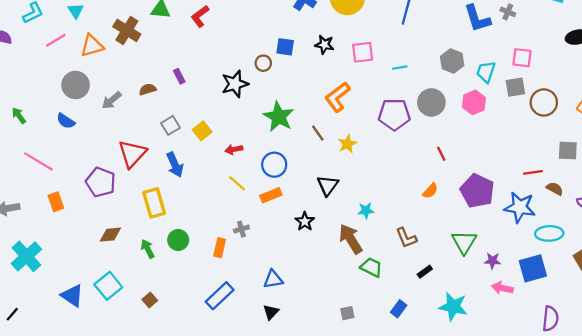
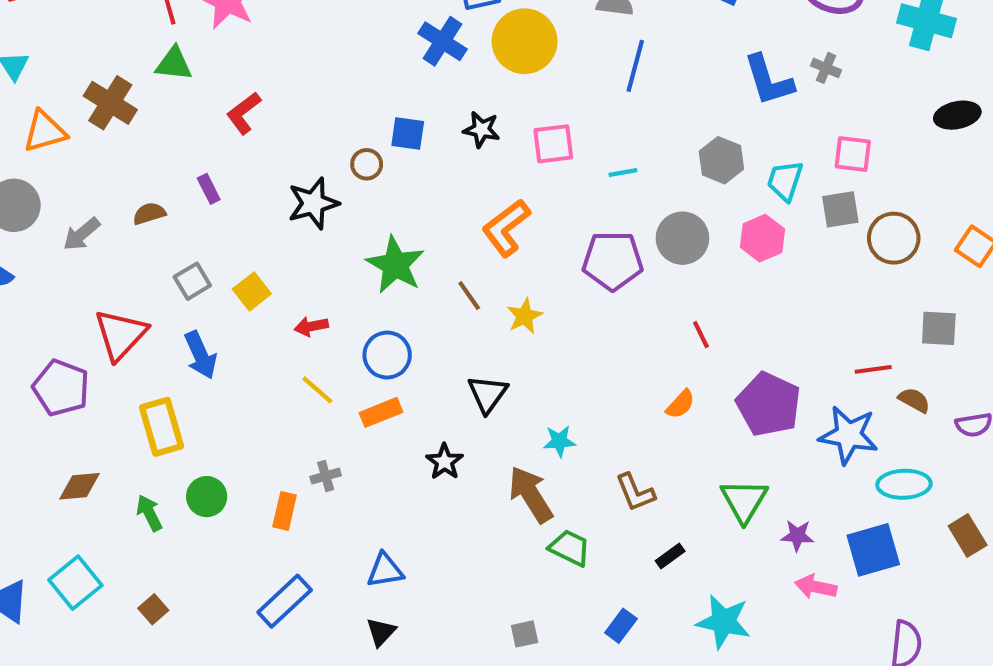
red L-shape: (200, 16) -> (244, 113), moved

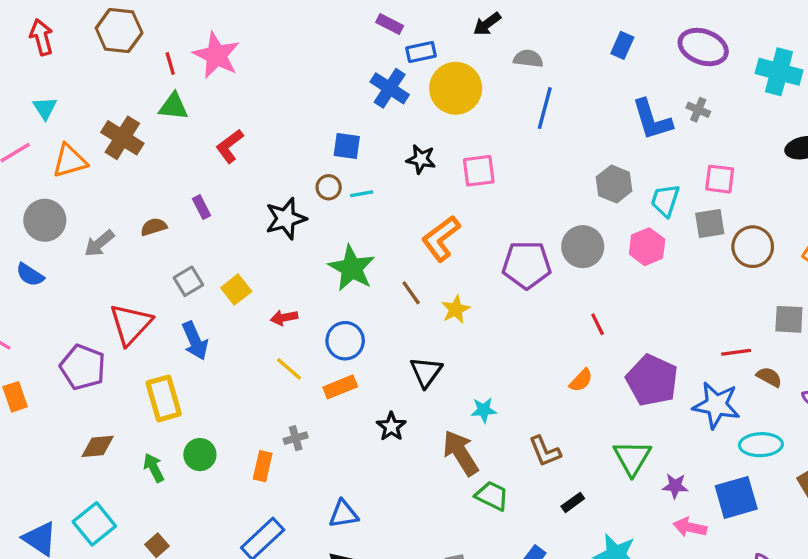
blue square: (408, 134) -> (347, 146), moved
cyan line: (623, 172) -> (362, 194), moved

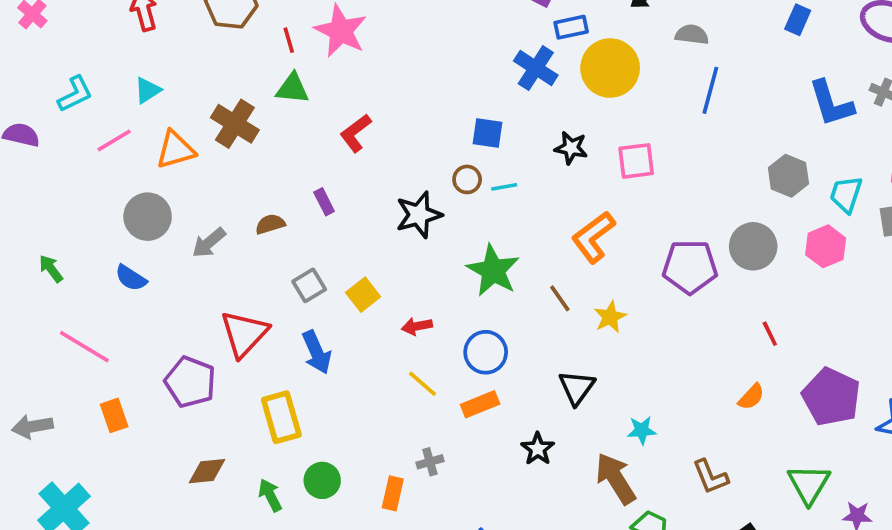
cyan triangle: (45, 108) -> (148, 90), turned 30

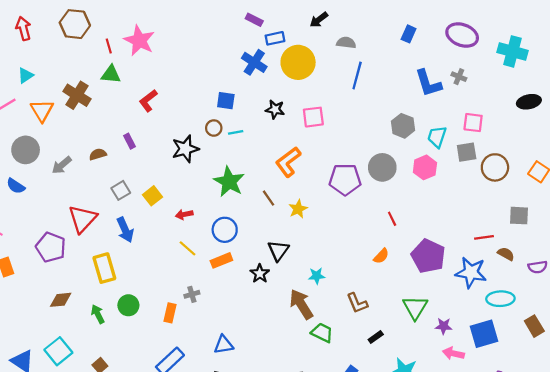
orange triangle: (175, 150) -> (42, 111), turned -45
black star: (538, 449) -> (260, 274), moved

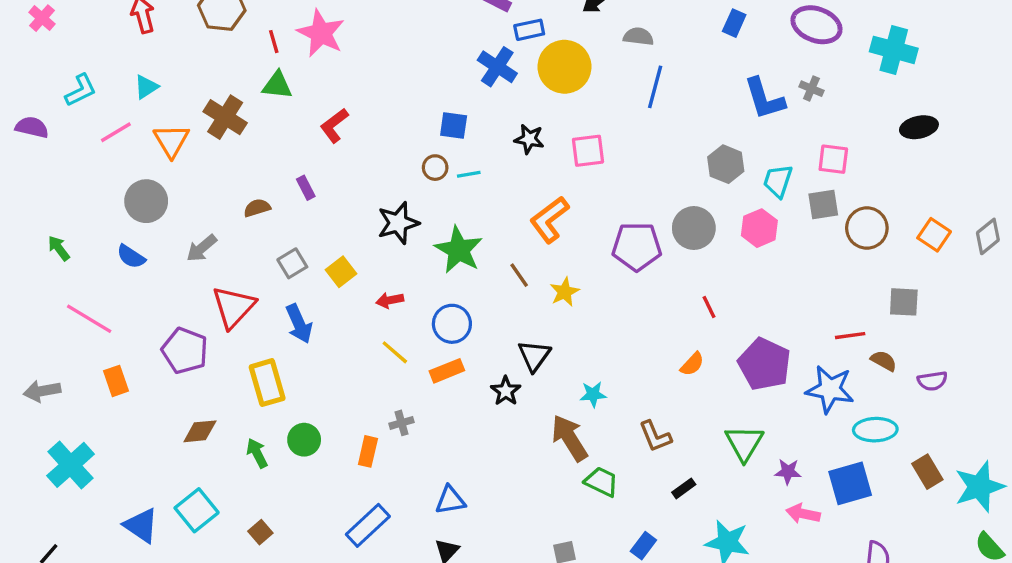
black star: (185, 149) -> (398, 223), moved
gray arrow: (62, 165) -> (202, 248), moved

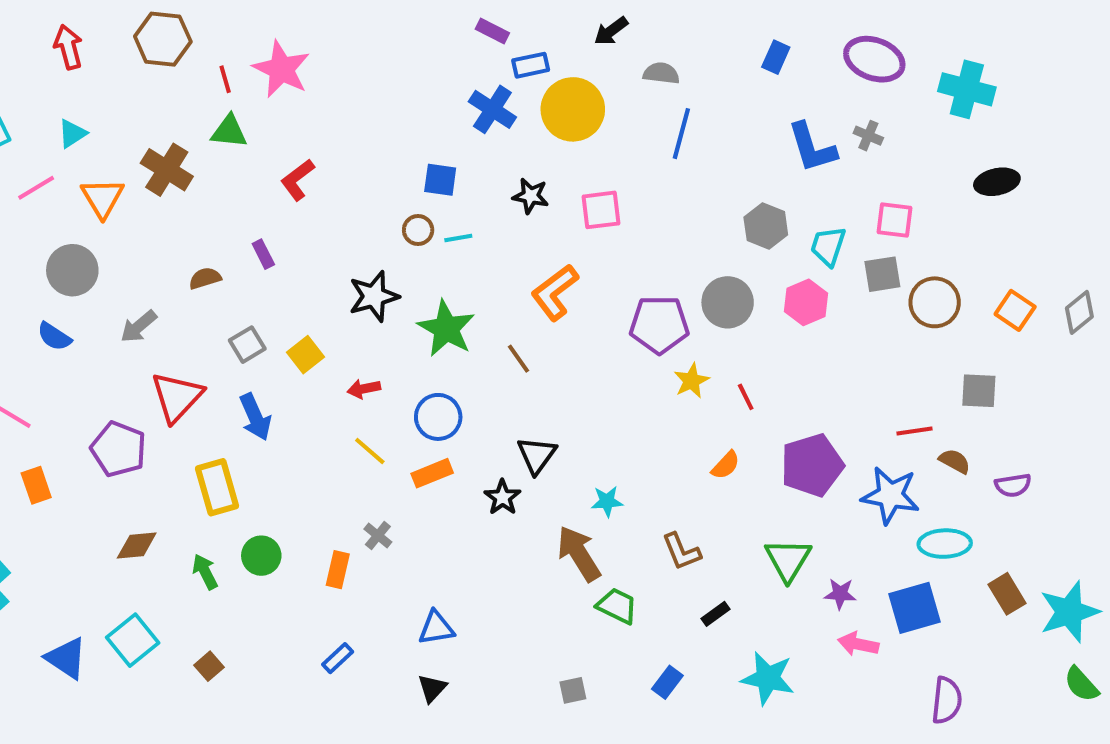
yellow star: (564, 292) -> (691, 381), moved
purple pentagon: (764, 364) -> (812, 465), turned 30
gray cross: (402, 423) -> (378, 536), turned -35
blue rectangle: (368, 525) -> (338, 658), size x0.6

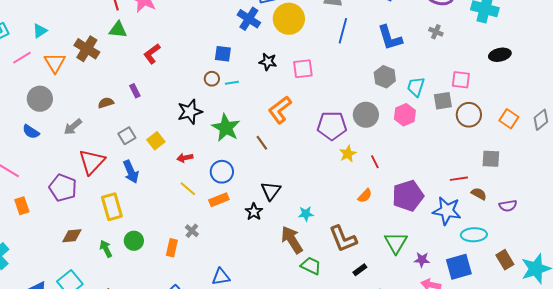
blue L-shape: (812, 148) -> (390, 38), moved
pink square: (894, 220) -> (461, 80), moved
brown L-shape: (681, 552) -> (343, 239), size x1.4

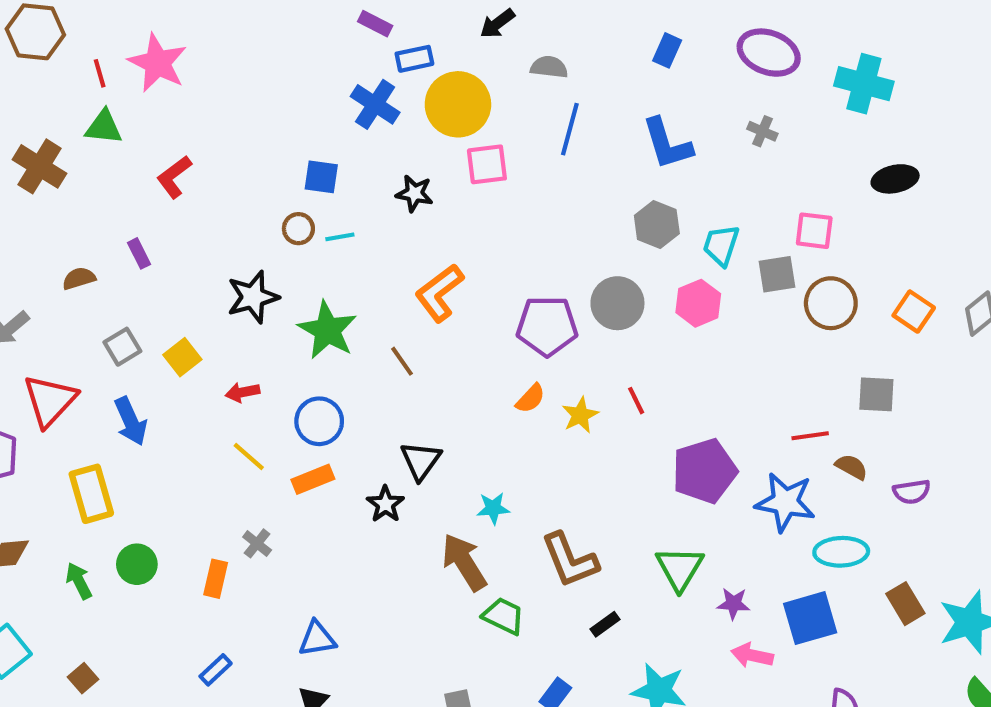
pink square: (303, 69) -> (487, 164), moved
yellow star: (348, 154) -> (580, 415), moved
orange semicircle: (365, 196) -> (530, 398), moved

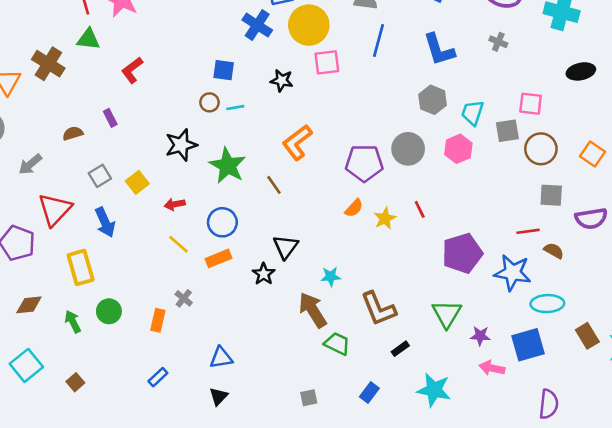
gray square: (876, 394) -> (551, 195), moved
purple semicircle: (912, 492) -> (591, 218), moved, size x1.4

